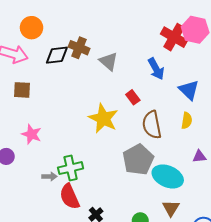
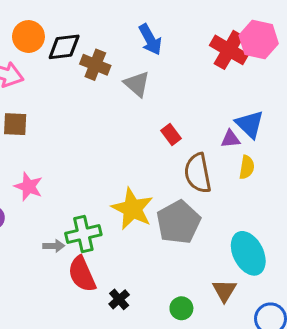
black diamond: (57, 55) -> (64, 47), moved
blue arrow: (156, 69) -> (150, 40), moved
yellow star: (103, 118) -> (132, 209), moved
purple triangle: (199, 156) -> (230, 139), moved
cyan ellipse: (168, 176) -> (248, 253), moved, turned 40

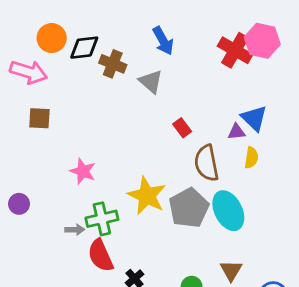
pink star: (28, 187) -> (83, 171), moved
cyan ellipse: (248, 253) -> (228, 211), moved

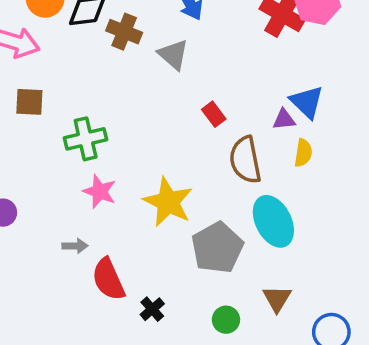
pink star: (83, 171) -> (100, 191), moved
gray pentagon: (189, 208) -> (217, 248), moved
green cross: (102, 219) -> (86, 139), moved

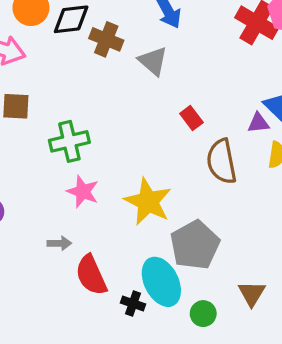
cyan ellipse: (273, 221) -> (161, 282), moved
black cross: (152, 309) -> (133, 304), turned -30

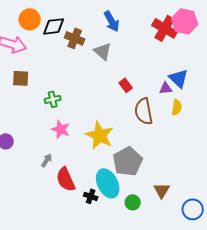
green cross: (69, 141) -> (53, 99), size x0.7
gray arrow: (59, 243) -> (47, 160), turned -56

